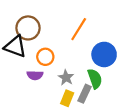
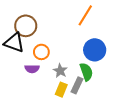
orange line: (79, 29) -> (85, 15), moved

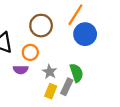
brown circle: (26, 26) -> (41, 26), moved
blue circle: (95, 50) -> (85, 34), moved

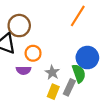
brown circle: (41, 26) -> (19, 26), moved
blue circle: (85, 34) -> (87, 58), moved

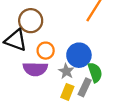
blue circle: (87, 58) -> (79, 55), moved
purple semicircle: (23, 70) -> (35, 69), size x1.5

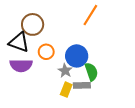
purple semicircle: (35, 69) -> (21, 65), moved
gray rectangle: (85, 87) -> (82, 85), turned 63

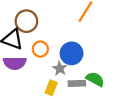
green semicircle: (91, 72) -> (95, 79), moved, turned -42
yellow rectangle: (66, 90) -> (51, 88), moved

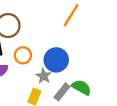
gray rectangle: (77, 83) -> (62, 92), turned -49

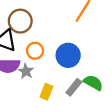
gray star: (44, 76) -> (26, 71), moved

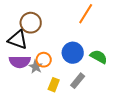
orange circle: (35, 51) -> (44, 60), moved
green semicircle: (93, 83) -> (99, 57), moved

